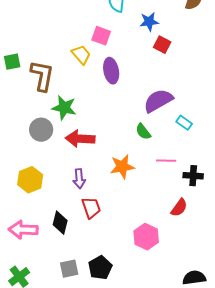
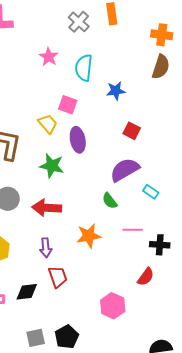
red square: (162, 45) -> (132, 131), moved
green star: (64, 108) -> (52, 166), moved
black diamond: (60, 223) -> (27, 292), turned 70

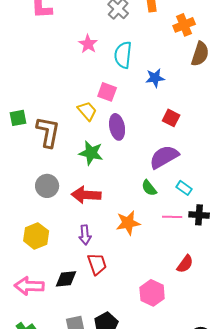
orange cross: (162, 35) -> (184, 25), moved, turned -30
cyan rectangle: (151, 192) -> (184, 188), moved
black cross: (160, 245) -> (199, 215), moved

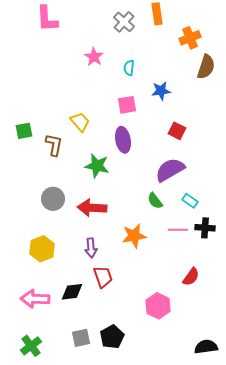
cyan semicircle: (123, 55) -> (129, 68), size x0.6
pink square: (107, 92) -> (127, 105), moved, turned -30
yellow trapezoid: (87, 111) -> (80, 122), moved
brown L-shape: (48, 132) -> (54, 145), size x0.7

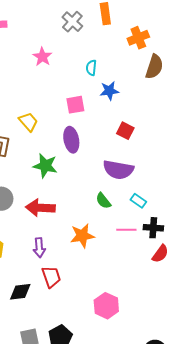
cyan semicircle: (129, 68) -> (91, 68), moved
purple semicircle: (170, 170) -> (118, 170), turned -140
red semicircle: (191, 277) -> (160, 254), moved

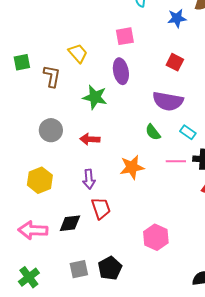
blue star: (109, 91) -> (177, 18), moved
red arrow: (40, 208) -> (90, 139), size x0.7

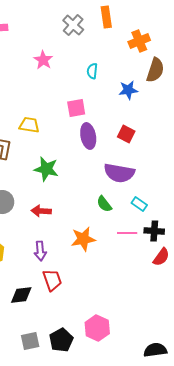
yellow trapezoid: (78, 53) -> (29, 125), turned -40
purple ellipse: (121, 71) -> (88, 136), moved
pink hexagon: (156, 237) -> (97, 328), moved

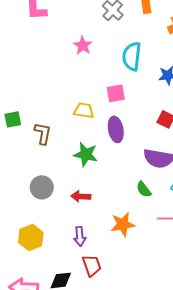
cyan semicircle: (92, 71) -> (132, 56), size x1.8
yellow trapezoid: (29, 125) -> (84, 110), moved
purple ellipse: (88, 136) -> (116, 129), moved

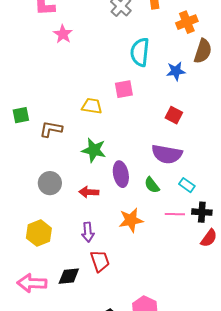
pink star: (83, 45) -> (63, 34), moved
purple ellipse: (116, 129) -> (121, 174), moved
brown L-shape: (43, 133) -> (51, 129), turned -90

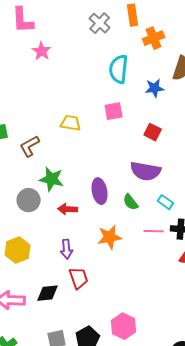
orange cross: (187, 22) -> (154, 38), moved
pink square: (124, 89) -> (114, 111), moved
brown L-shape: (51, 129) -> (30, 146), turned -40
green star: (94, 150) -> (52, 179), moved

